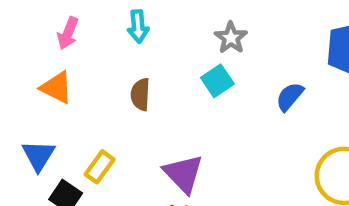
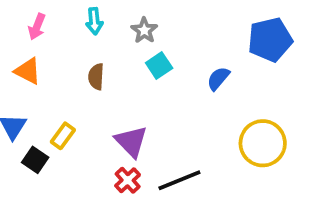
gray star: (231, 38) -> (144, 30), moved

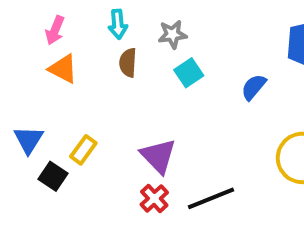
gray star: (144, 30) -> (173, 34), turned 30
orange triangle: (28, 71) -> (63, 69), moved
brown semicircle: (96, 77) -> (128, 63), moved

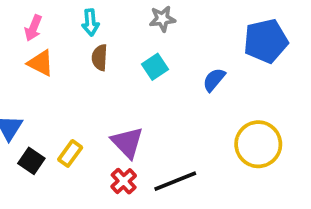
gray star: (173, 34) -> (162, 19), moved
yellow rectangle: (83, 150) -> (70, 153), moved

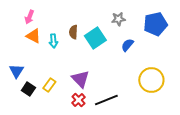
gray star: (162, 19) -> (118, 19), moved
cyan arrow: (90, 23) -> (53, 41), moved
brown semicircle: (100, 58) -> (73, 32), moved
cyan square: (155, 67) -> (95, 38), size x1.5

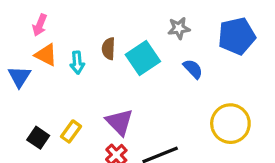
blue semicircle: (127, 45) -> (193, 69), turned 96
blue triangle: (16, 71) -> (19, 77), moved

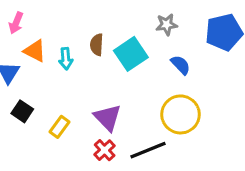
pink arrow: (40, 25) -> (16, 23), moved
yellow circle: (230, 124) -> (181, 114), moved
black square: (38, 138) -> (22, 111), moved

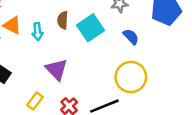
purple triangle: (108, 118) -> (56, 69), moved
yellow rectangle: (60, 127) -> (35, 101), moved

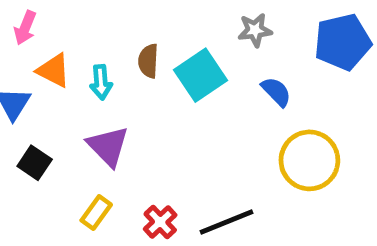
purple triangle: (56, 69) -> (108, 146), moved
yellow circle: (131, 77) -> (309, 160), moved

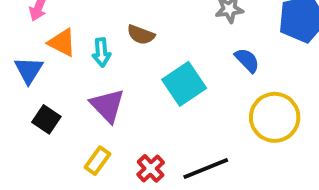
brown semicircle: (148, 61) -> (141, 35), turned -72
cyan square: (200, 75) -> (184, 84), moved

